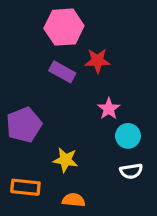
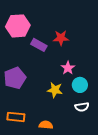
pink hexagon: (64, 27) -> (18, 26), moved
yellow star: (66, 160) -> (55, 90), moved

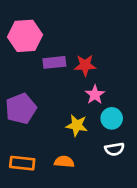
red star: (61, 38) -> (85, 65), moved
purple rectangle: (39, 45) -> (54, 62), turned -35
orange semicircle: (46, 125) -> (64, 162), moved

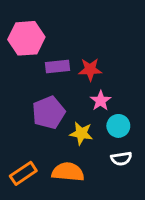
purple pentagon: (21, 109) -> (49, 113), moved
orange semicircle: (64, 162) -> (68, 172), size x1.5
orange rectangle: (22, 163) -> (23, 173), turned -40

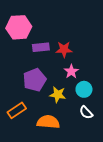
white semicircle: (121, 159) -> (86, 112), turned 56
orange rectangle: (23, 173) -> (17, 110), moved

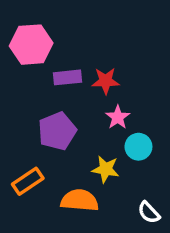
yellow star: (58, 95) -> (106, 169), moved
white semicircle: (86, 112) -> (149, 212), moved

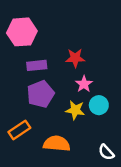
purple rectangle: (68, 77) -> (37, 65), moved
yellow star: (106, 169) -> (75, 110), moved

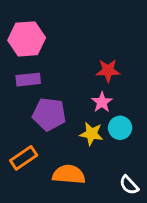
red star: (75, 58) -> (108, 71), moved
purple rectangle: (37, 65) -> (28, 80), moved
purple pentagon: (41, 94) -> (49, 114), turned 30

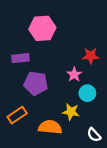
pink hexagon: (27, 39) -> (42, 28), moved
red star: (108, 71) -> (91, 56), moved
yellow star: (91, 134) -> (71, 112), moved

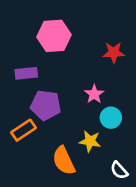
red star: (91, 56) -> (114, 53), moved
orange rectangle: (17, 115) -> (23, 130), moved
orange semicircle: (50, 127) -> (64, 161), turned -120

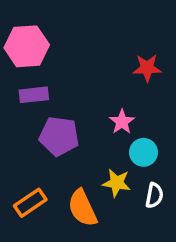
pink hexagon: (54, 36) -> (27, 46), moved
orange rectangle: (23, 130) -> (30, 203), moved
white semicircle: (119, 170) -> (154, 195), moved, turned -126

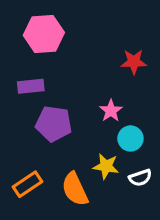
pink hexagon: (27, 46) -> (44, 34), moved
white semicircle: (154, 195) -> (140, 178), turned 60

